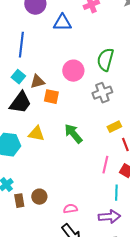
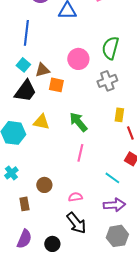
yellow rectangle: (114, 127) -> (119, 115), turned -56
pink line: (105, 165) -> (80, 153), moved
cyan line: (116, 193) -> (112, 178), moved, turned -56
brown rectangle: (19, 201) -> (24, 204), moved

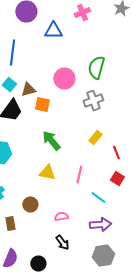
yellow rectangle: (119, 115) -> (95, 138), moved, turned 32
yellow triangle: (41, 122) -> (47, 173), moved
green arrow: (78, 122) -> (51, 141), moved
pink line: (80, 153) -> (79, 175), moved
black arrow: (76, 223) -> (62, 243), size x0.7

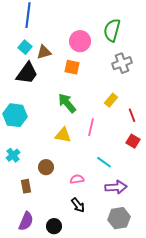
gray cross: (93, 101) -> (122, 63), moved
orange square: (42, 105) -> (72, 67), moved
pink line: (79, 175) -> (91, 127), moved
cyan line: (98, 198) -> (104, 162), moved

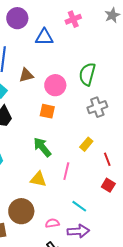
brown triangle: (44, 52) -> (26, 75), moved
brown circle: (46, 167) -> (21, 211), size x1.6
purple arrow: (116, 187) -> (78, 231), moved

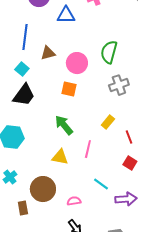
purple arrow: (78, 231) -> (126, 199), moved

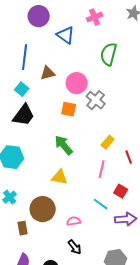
blue triangle: (66, 15) -> (66, 35), turned 36
green semicircle: (109, 52) -> (109, 54), moved
gray cross: (119, 85) -> (96, 100), moved, turned -30
pink line: (88, 149) -> (102, 169), moved
red square: (130, 163) -> (121, 191), moved

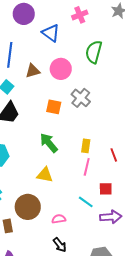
pink circle: (77, 83) -> (61, 69), moved
yellow rectangle: (108, 142) -> (86, 146), moved, turned -32
red square: (121, 191) -> (106, 189), turned -32

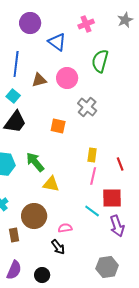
orange square: (54, 107) -> (58, 126), moved
green arrow: (49, 143) -> (35, 162), moved
red square: (106, 189) -> (112, 198), size x1.5
purple arrow: (111, 217) -> (117, 226), turned 75
black arrow: (60, 245) -> (58, 247), moved

